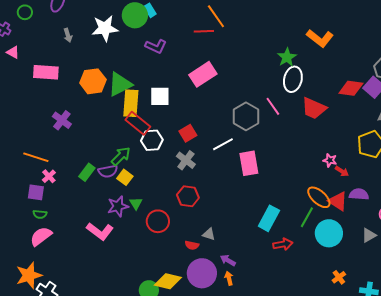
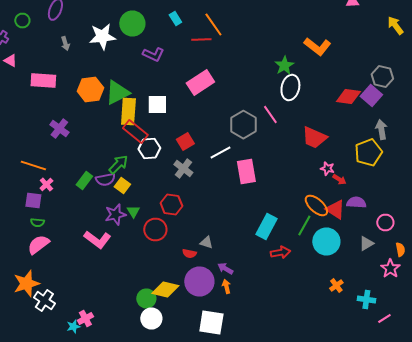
cyan rectangle: (150, 10) -> (175, 18), moved
red trapezoid: (314, 108) -> (314, 138), moved
red hexagon: (188, 196) -> (171, 204), moved

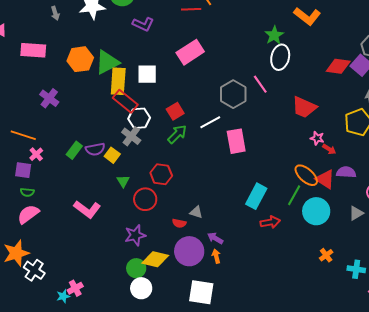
green arrow: (118, 164) -> (177, 134), moved
gray cross: (183, 168) -> (131, 136), moved
purple star: (115, 214) -> (135, 235), moved

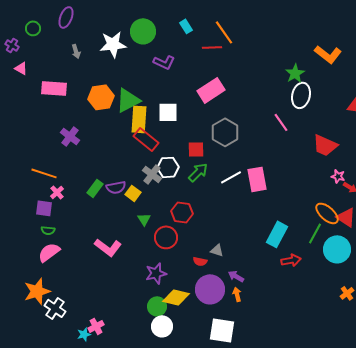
gray hexagon: (233, 94) -> (225, 132), moved
red square: (175, 111) -> (196, 149), turned 30
white hexagon: (139, 118) -> (168, 167), moved
white line: (210, 122) -> (231, 177), moved

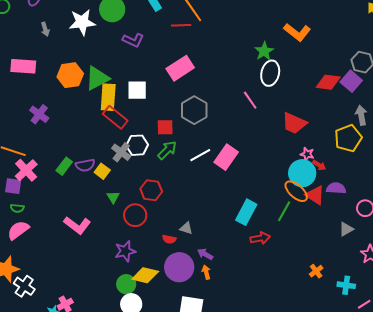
pink rectangle: (257, 179) -> (226, 157), turned 45
pink cross: (57, 192) -> (26, 170), size x1.6
cyan circle: (337, 249) -> (302, 173), moved

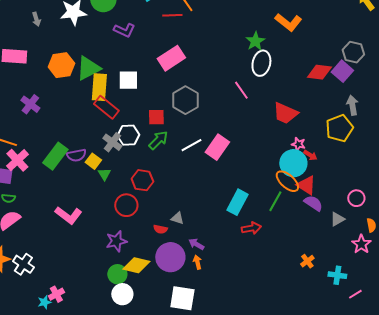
green rectangle: (64, 166) -> (55, 156), size x1.5
purple semicircle: (336, 188) -> (313, 203), moved, turned 30
green triangle: (113, 197) -> (104, 174), moved
white cross: (24, 286) -> (23, 264), moved

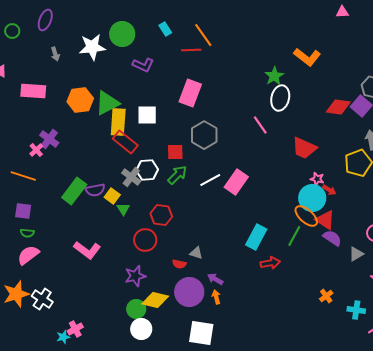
pink rectangle: (171, 58) -> (190, 93), turned -36
pink cross: (17, 160) -> (36, 150), moved, size x0.6

